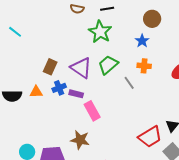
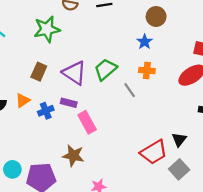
green star: (100, 32) -> (47, 29), moved, turned 30
blue cross: (59, 88) -> (46, 111), moved
orange triangle: (36, 92) -> (23, 100), turned -32

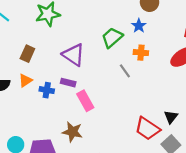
green trapezoid: (105, 69) -> (112, 38), moved
brown rectangle: (39, 72) -> (27, 54), moved
blue cross: (46, 111) -> (47, 90), turned 32
red trapezoid: (154, 152) -> (147, 129), turned 65

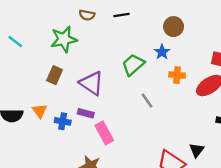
orange cross: (141, 53) -> (177, 75), moved
brown rectangle: (27, 54) -> (55, 75), moved
orange triangle: (25, 80) -> (40, 111), turned -32

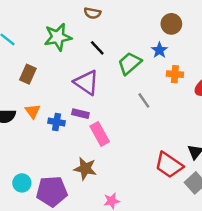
brown semicircle: (87, 15) -> (92, 13), moved
black line: (122, 15) -> (97, 48), moved, turned 56
brown rectangle: (55, 75) -> (28, 74), moved

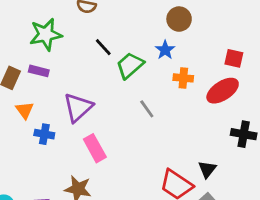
black line: (97, 48) -> (103, 47), moved
purple triangle: (86, 82) -> (78, 107), moved, turned 44
orange triangle: (33, 111) -> (25, 110), moved
purple rectangle: (80, 114) -> (39, 71), moved

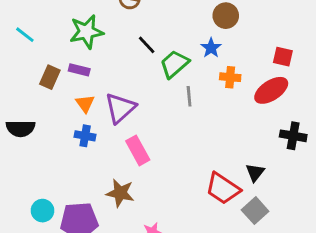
gray line: (147, 109) -> (189, 96), moved, turned 30
orange triangle: (25, 110) -> (85, 104), moved

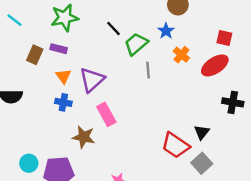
orange cross: (230, 77) -> (181, 55), turned 35
brown star: (120, 193) -> (84, 137), moved

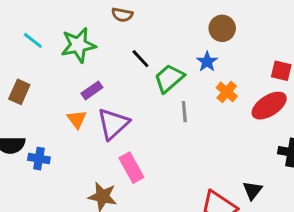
cyan line: (14, 20) -> (33, 40), moved
purple rectangle: (59, 49) -> (92, 90), moved, turned -49
brown rectangle: (35, 55) -> (19, 92), moved
blue cross: (63, 102) -> (39, 159), moved

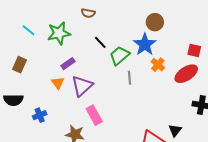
blue star: (207, 62) -> (145, 44), size x1.6
blue cross: (39, 159) -> (40, 115), moved, turned -32

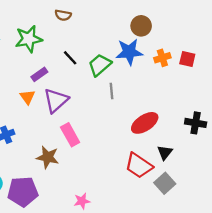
black line: (100, 42) -> (70, 58), moved
blue star: (145, 44) -> (129, 52), turned 30
orange cross: (158, 65) -> (162, 58), moved, turned 32
red ellipse: (186, 74) -> (145, 123), moved

